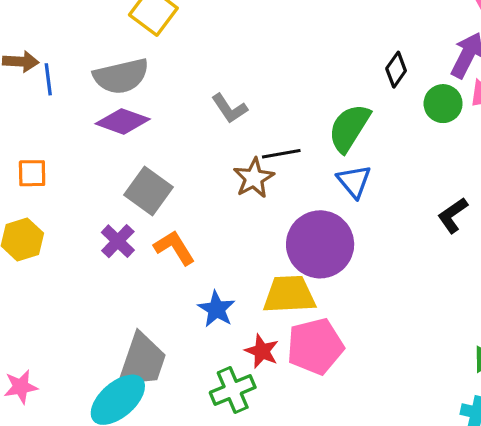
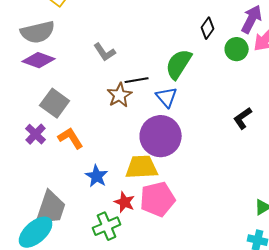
blue triangle: (354, 181) -> (167, 97), moved

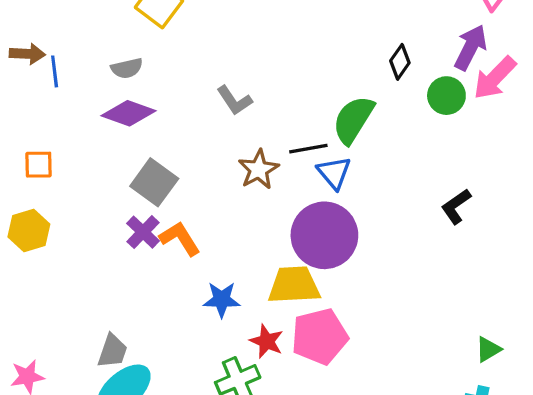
gray semicircle: (38, 32) -> (127, 68), size x0.6
black line: (137, 80) -> (308, 149), moved
purple cross: (36, 134) -> (143, 232), moved
blue star: (97, 176) -> (222, 300), turned -30
gray trapezoid: (51, 208) -> (112, 351), moved, size x0.6

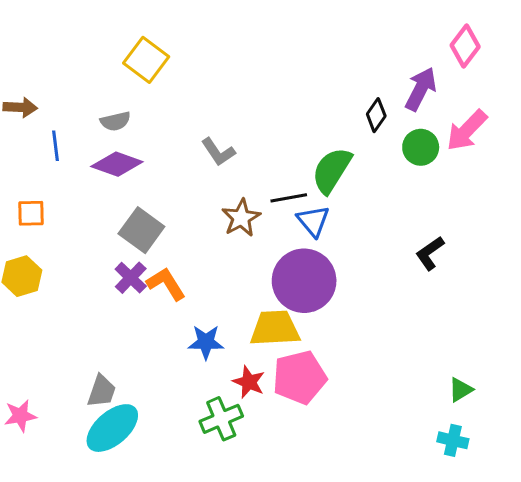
purple arrow: (471, 47) -> (421, 89), moved
blue line: (55, 71) -> (56, 146), moved

